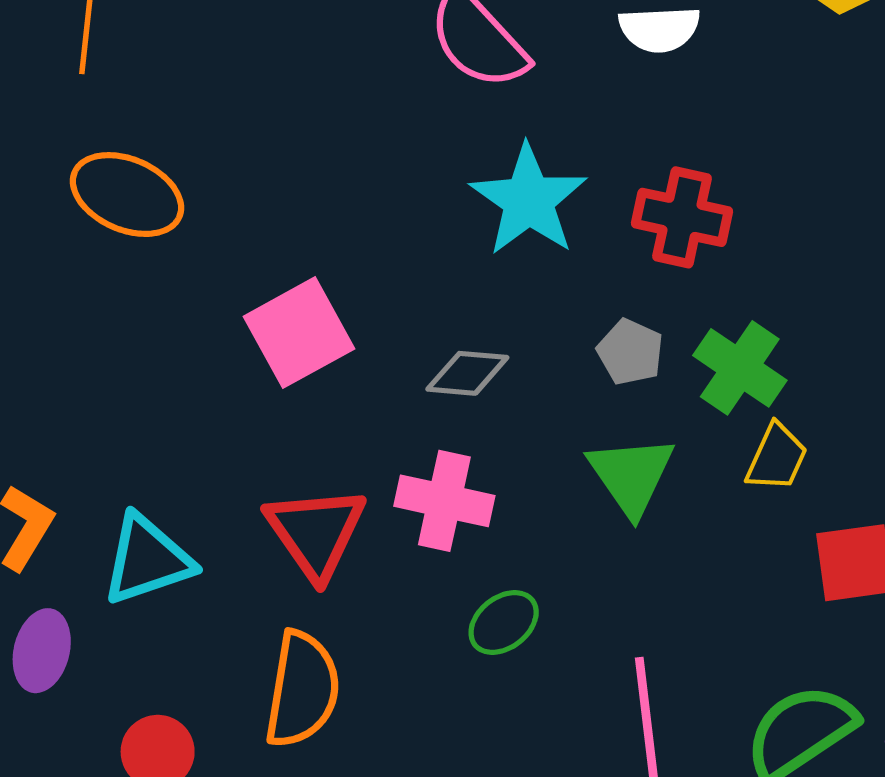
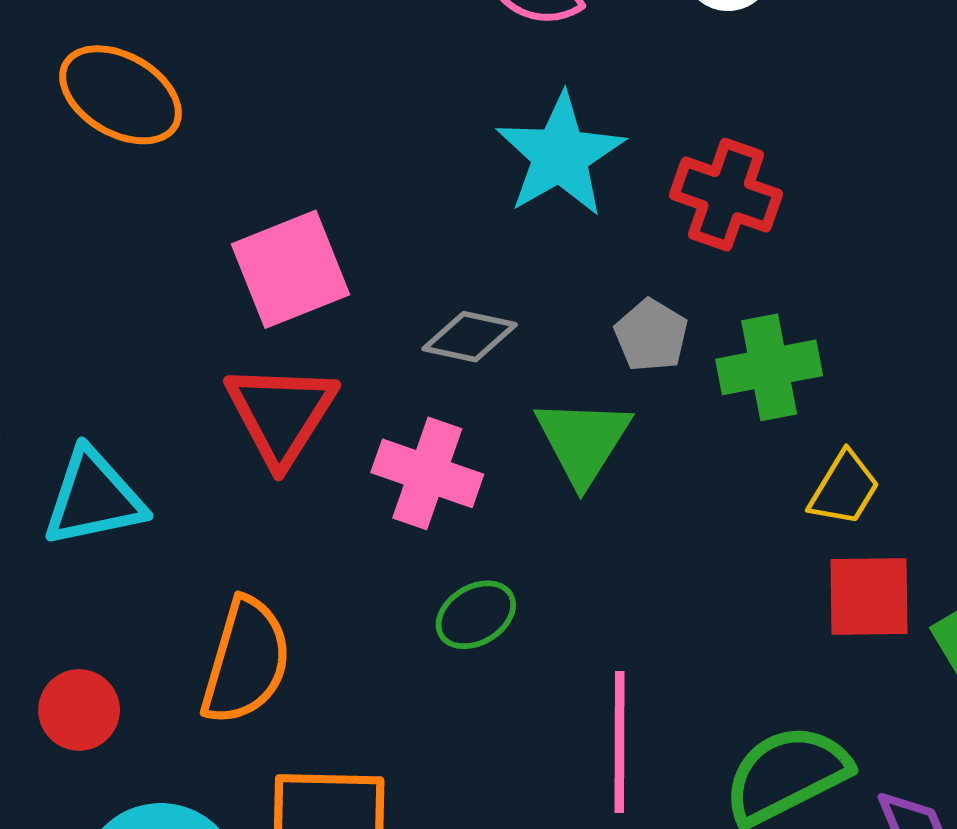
green cross: (740, 368) -> (769, 367), turned 38
yellow trapezoid: (777, 457) -> (844, 489), moved
green triangle: (631, 475) -> (583, 441), moved
red triangle: (316, 532) -> (281, 414), moved

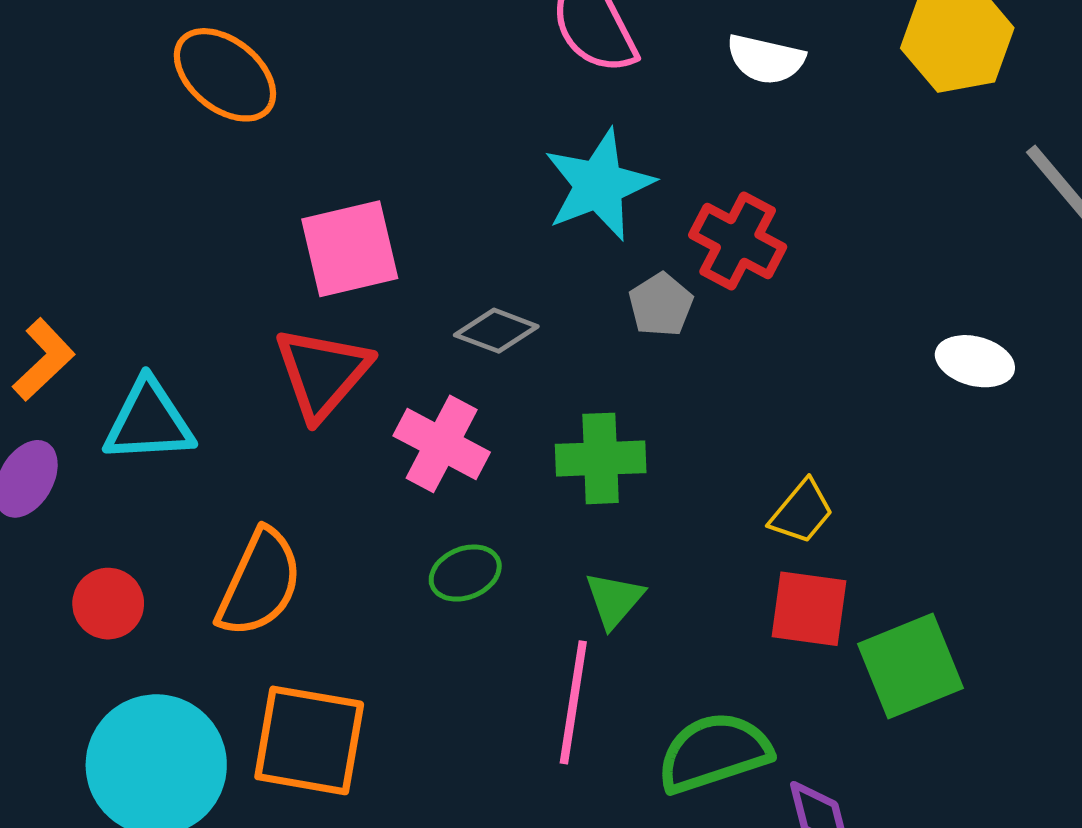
gray pentagon: (651, 335) -> (661, 305), moved
green cross: (769, 367) -> (601, 458), moved
green triangle: (583, 441) -> (614, 600), moved, size x0.7

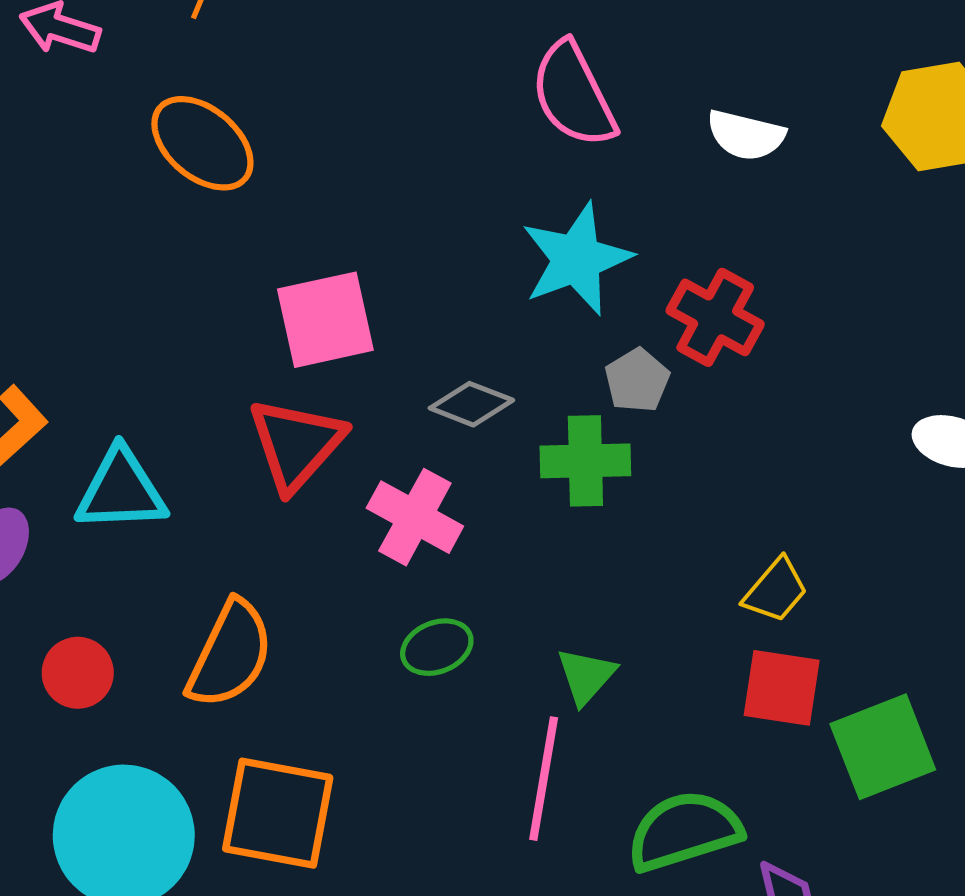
green cross: (601, 458) -> (585, 461), moved

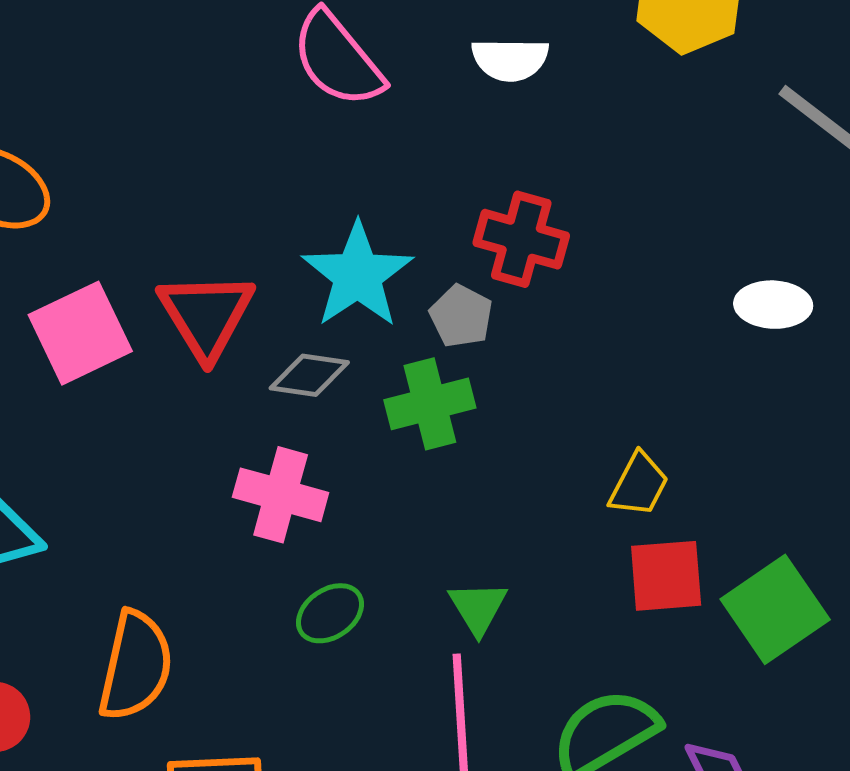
cyan star: (576, 259) -> (358, 275), moved
pink square: (325, 320) -> (80, 333), moved
red triangle: (296, 444) -> (206, 315), moved

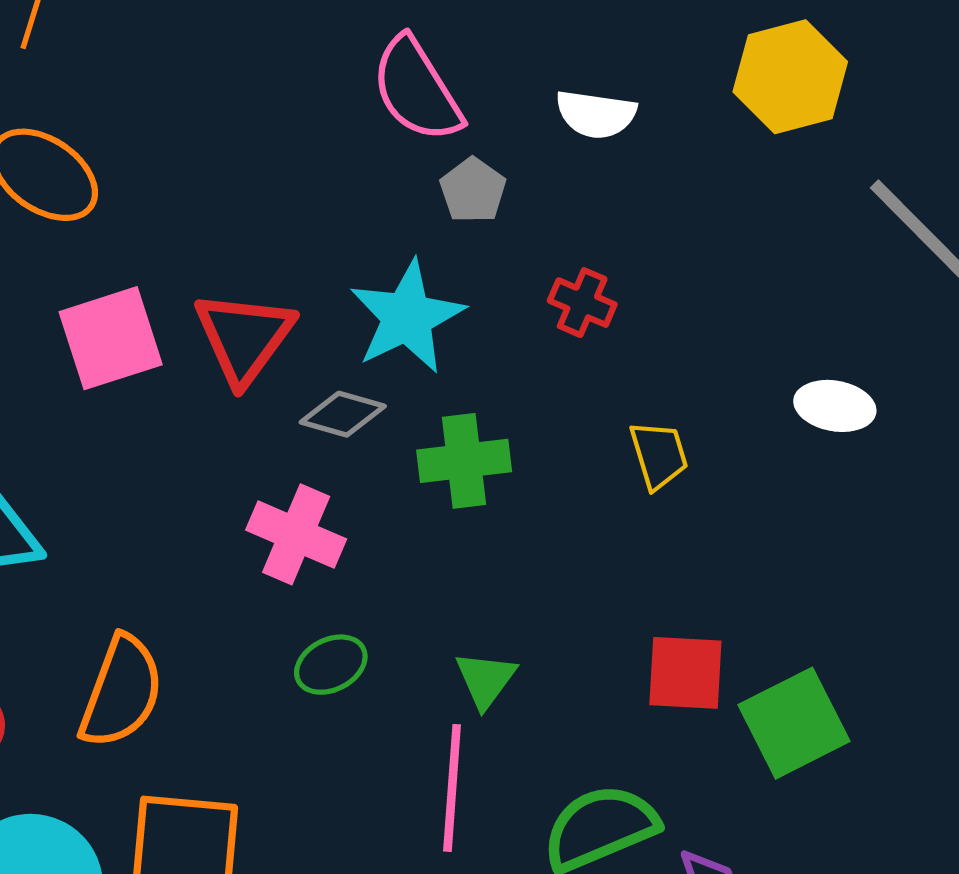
red cross: (521, 239) -> (582, 303), size x0.7
gray pentagon: (461, 316) -> (473, 190), moved
yellow trapezoid: (639, 485) -> (659, 455), moved, turned -52

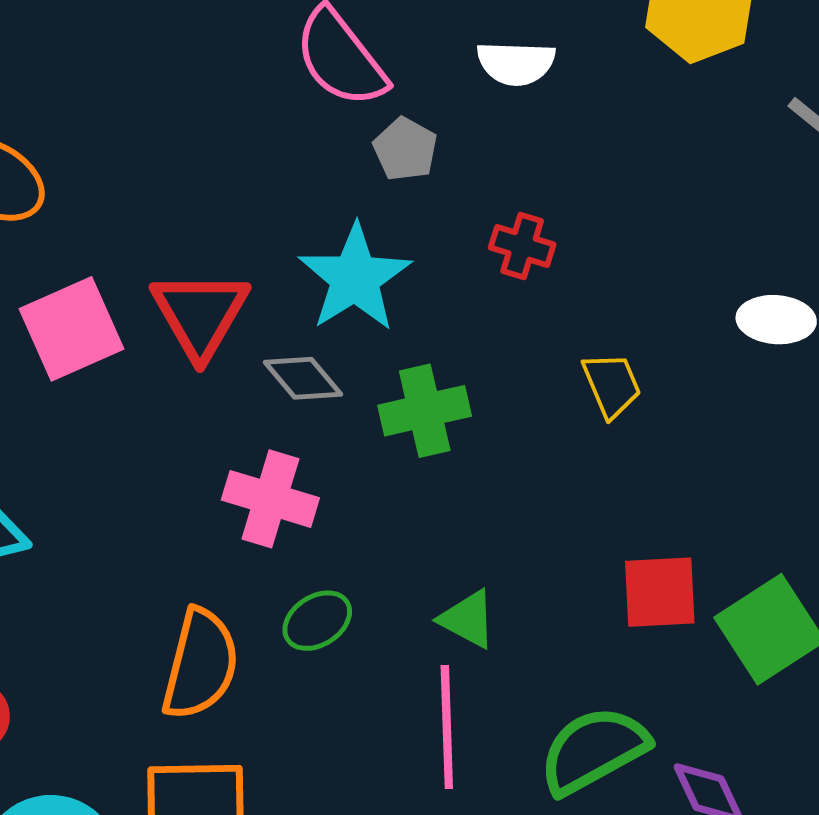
gray diamond: (343, 414) -> (303, 378), turned 40
green triangle: (485, 680) -> (468, 619), turned -32
orange semicircle: (121, 692) -> (200, 664), moved

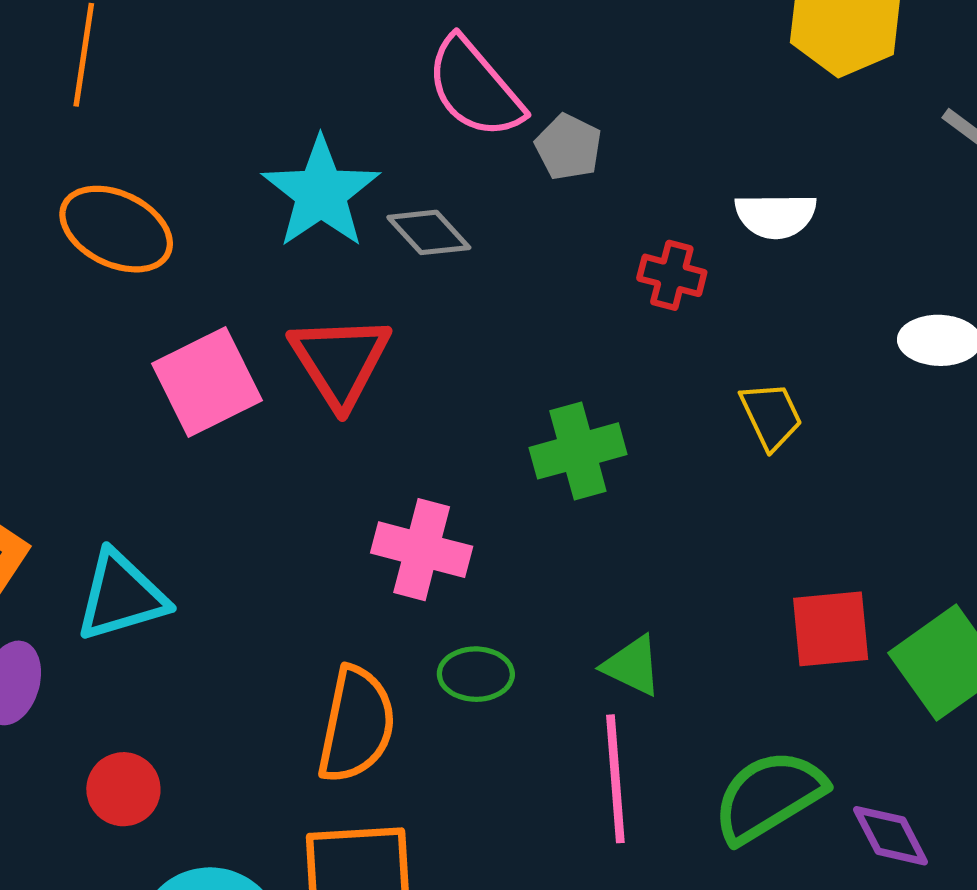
white semicircle: (516, 63) -> (776, 216), moved
gray pentagon: (405, 149) -> (568, 147), moved
cyan star: (355, 278) -> (321, 193), moved
gray diamond: (303, 378) -> (429, 232), moved
green ellipse: (317, 621) -> (476, 674), turned 36

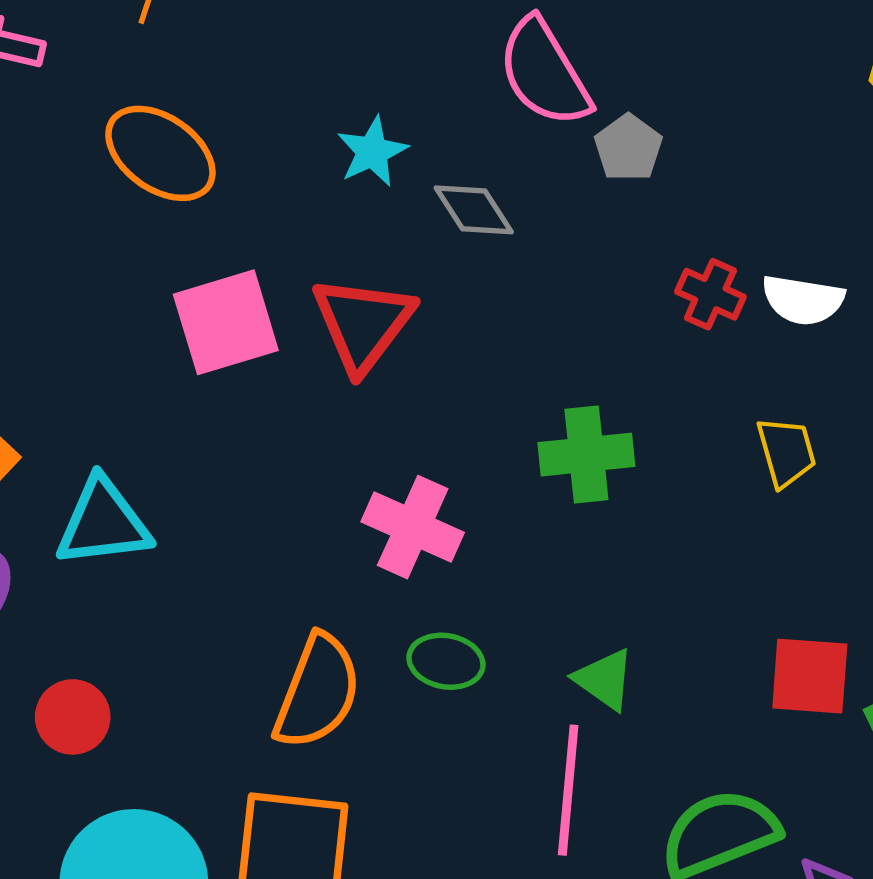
cyan star: (321, 193) -> (372, 152), size x0.6
white semicircle: (776, 216) -> (803, 300), moved

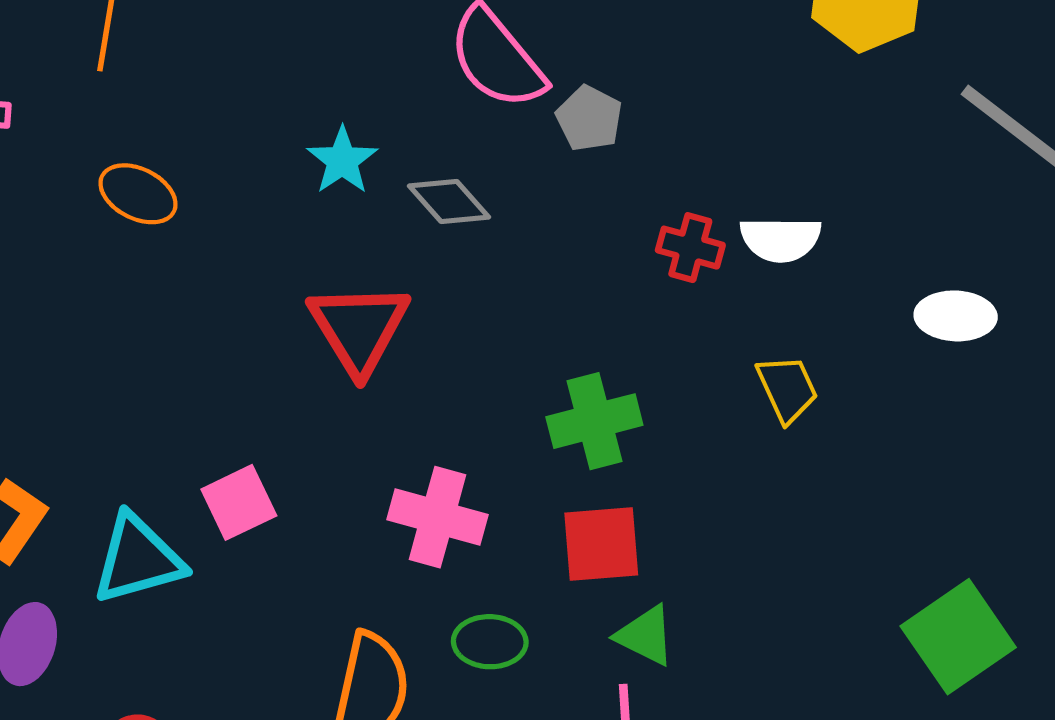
orange ellipse: (160, 153) -> (138, 194), size x0.7
pink square: (226, 322) -> (239, 502), moved, size x0.7
red square: (810, 676) -> (601, 544), moved

